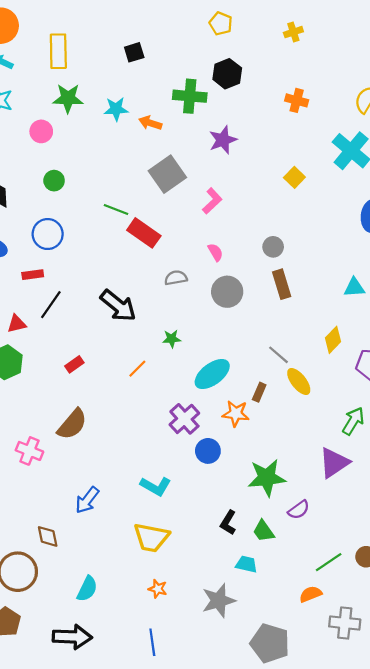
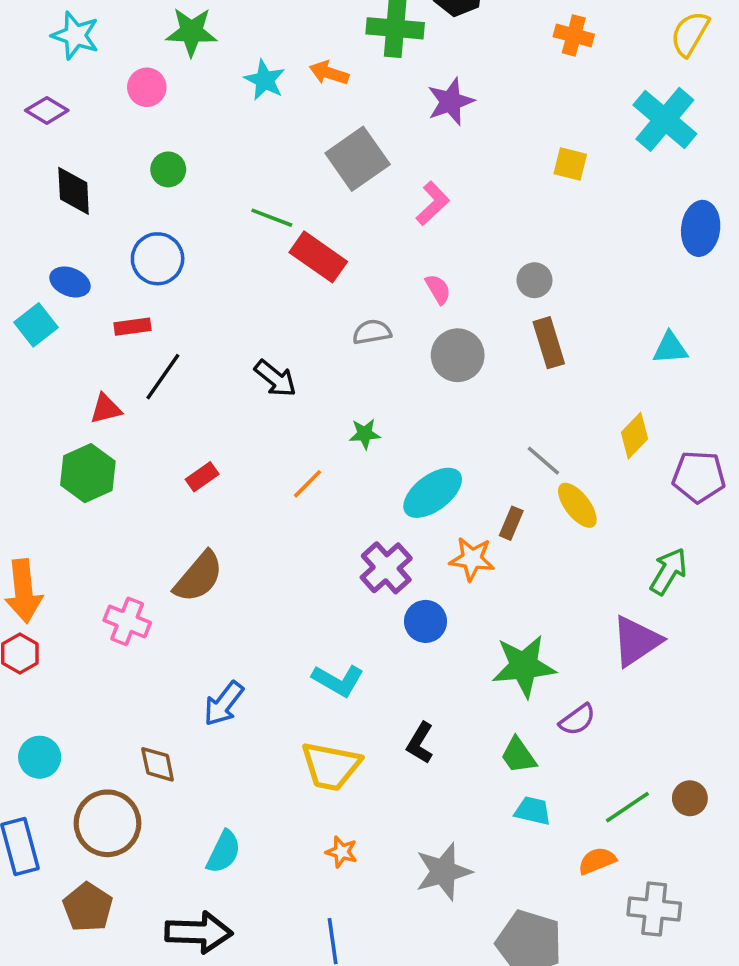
cyan star: (116, 109) -> (265, 80), moved, turned 30
yellow square: (294, 177) -> (570, 164), turned -30
black arrow: (118, 306) -> (275, 378), size x0.7
black L-shape: (228, 523) -> (420, 743), moved
cyan trapezoid: (246, 564) -> (533, 811), moved

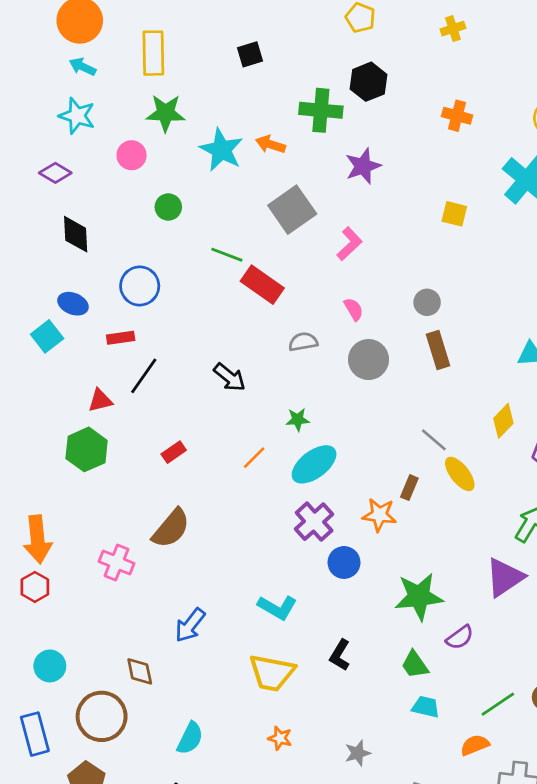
cyan star: (265, 80) -> (221, 150), size x1.4
green circle: (168, 169) -> (168, 207), moved
cyan ellipse: (433, 493) -> (314, 464), moved
gray star: (443, 872) -> (358, 753), size x0.6

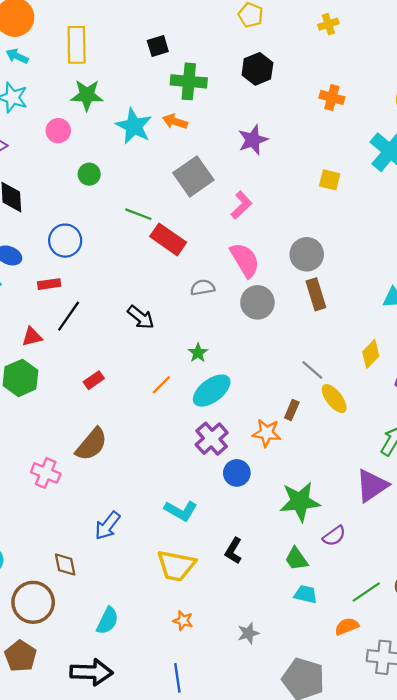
green cross: (321, 110) -> (189, 81), moved
gray circle: (427, 302) -> (307, 254), size x1.5
pink semicircle: (354, 309) -> (245, 260), size x1.8
green star: (298, 419) -> (198, 353), turned -30

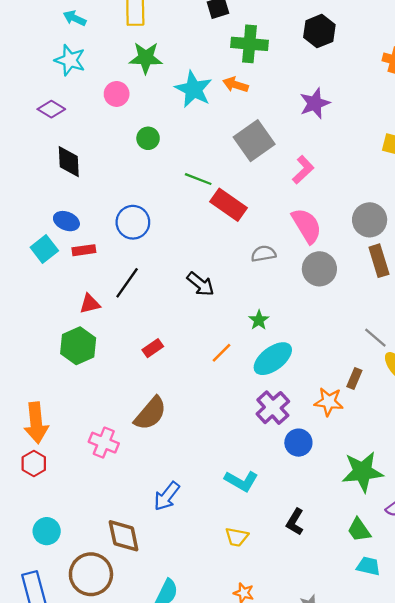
blue circle: (65, 241) -> (133, 222), moved
red rectangle: (49, 284) -> (84, 250), moved
brown diamond: (65, 565) -> (124, 536), size x1.4
yellow trapezoid: (176, 566) -> (237, 537), size x0.6

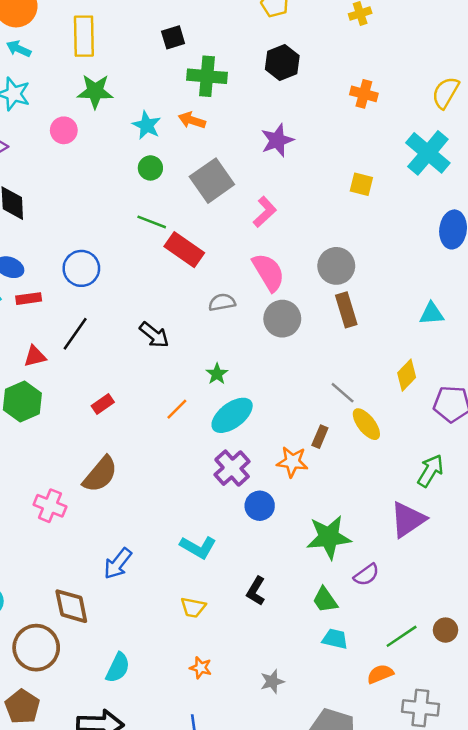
cyan star: (194, 89) -> (147, 125), size x0.7
green circle: (148, 138) -> (150, 168), moved

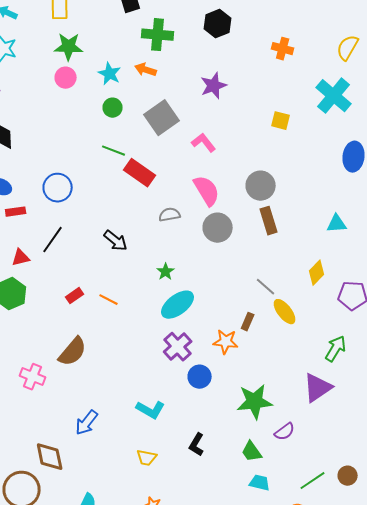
pink circle: (64, 130) -> (66, 78), moved
pink L-shape: (265, 212) -> (204, 143), turned -85
orange line: (177, 409) -> (109, 300), moved, turned 72

